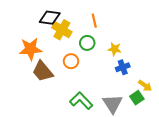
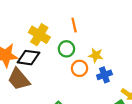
black diamond: (50, 18) -> (28, 58), moved
orange circle: (71, 61) -> (79, 68), moved

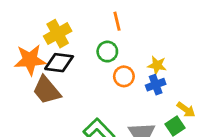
yellow cross: (39, 35) -> (58, 34), moved, turned 30
yellow star: (96, 55) -> (157, 65), moved

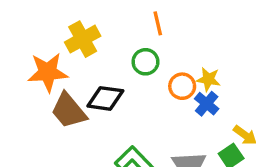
black diamond: (59, 63) -> (105, 98), moved
orange circle: (124, 76) -> (182, 86), moved
blue cross: (156, 85) -> (207, 104), turned -30

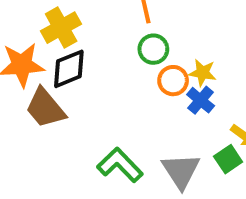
green circle: (145, 62) -> (153, 49), moved
black diamond: (105, 98) -> (69, 69), moved, turned -30

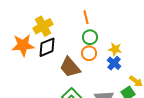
orange circle: (173, 81) -> (89, 53), moved
brown trapezoid: (45, 108) -> (70, 67), moved

